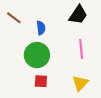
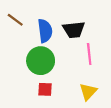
black trapezoid: (78, 15) -> (74, 30), moved, turned 50
blue semicircle: (41, 28) -> (45, 31), size x1.5

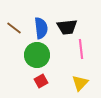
brown line: (15, 20) -> (14, 28), moved
red square: (45, 89) -> (41, 81), turned -32

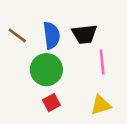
yellow triangle: (80, 83) -> (101, 105), turned 30

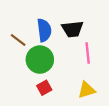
brown line: (17, 35) -> (18, 40), moved

